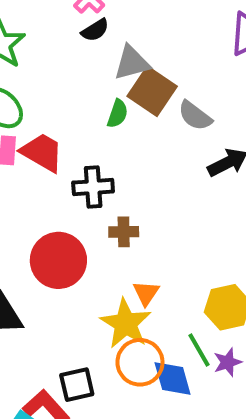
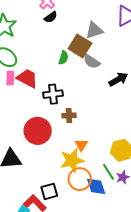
gray triangle: (132, 63) -> (94, 30), moved
gray semicircle: (195, 116) -> (92, 61), moved
yellow star: (126, 324) -> (72, 160), turned 30

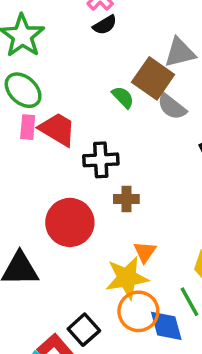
green semicircle: (63, 58) -> (123, 97), turned -64
black square: (49, 191) -> (84, 330), turned -30

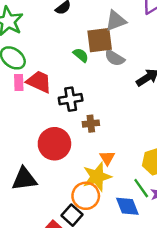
brown square: (153, 78) -> (100, 40), turned -36
orange circle: (138, 311) -> (86, 196), moved

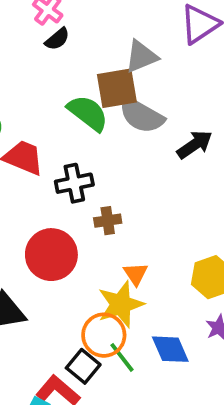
green semicircle: (81, 55) -> (88, 113), size x1.6
gray semicircle: (115, 58) -> (141, 115), size x1.4
green line: (141, 188) -> (122, 357), moved

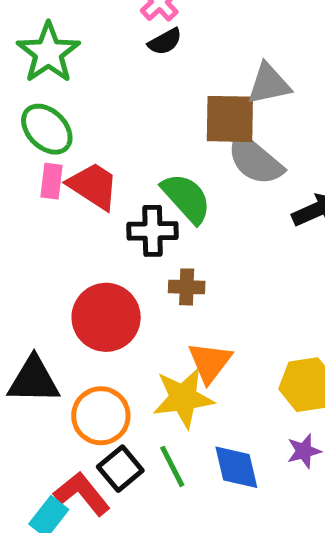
green semicircle: (88, 113) -> (186, 198), moved
orange triangle: (136, 274) -> (210, 362), size x1.4
orange circle: (104, 335) -> (101, 416), moved

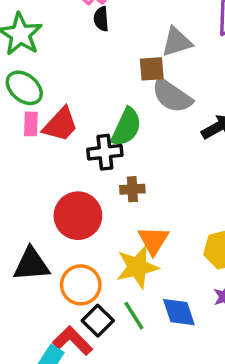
black semicircle: (165, 42) -> (101, 19), turned 120
brown square: (230, 119) -> (152, 69), size x0.7
red trapezoid: (93, 186) -> (60, 125), turned 105
green semicircle: (186, 198) -> (126, 127), turned 72

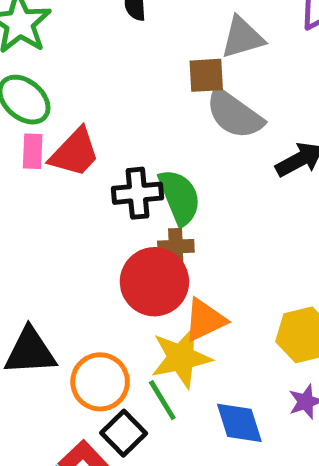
green semicircle: (126, 127) -> (180, 197), moved, turned -48
red circle: (78, 216) -> (154, 282), moved
orange triangle: (153, 240) -> (205, 320), turned 32
green line: (134, 316) -> (162, 400), moved

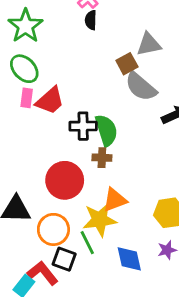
brown square: (206, 75) -> (127, 64), turned -30
red circle: (154, 282) -> (65, 180), moved
black square: (124, 433) -> (64, 259), turned -30

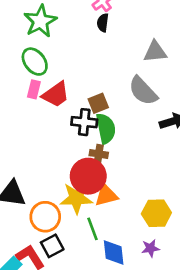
brown square: (127, 64) -> (98, 103), moved
red circle: (65, 180) -> (88, 176), moved
yellow star: (100, 220) -> (76, 198), moved
green line: (87, 243) -> (92, 229), moved
black square: (64, 259) -> (52, 246), turned 35

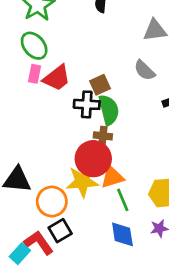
gray semicircle: (143, 91) -> (144, 70), size x0.7
green line: (92, 229) -> (123, 200), moved

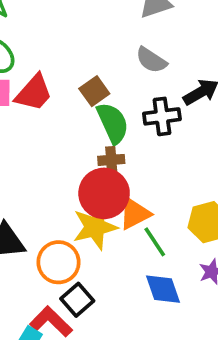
black cross: (87, 104) -> (162, 116), moved

